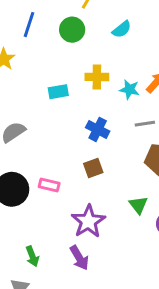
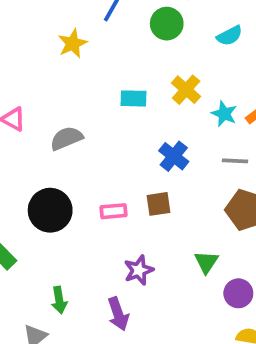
yellow cross: (97, 77) -> (186, 90), turned 30
pink rectangle: (49, 185) -> (113, 211), moved, turned -30
purple star: (88, 221) -> (139, 270), size x0.7

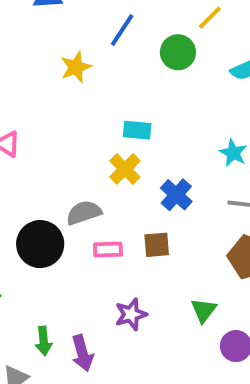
yellow cross: (186, 90) -> (125, 169), moved
gray semicircle: (66, 138) -> (84, 213), moved
purple arrow: (118, 314) -> (82, 353), moved

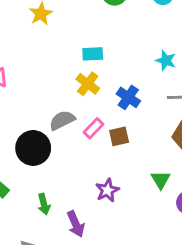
pink rectangle: (108, 249) -> (94, 128), moved, turned -36
green arrow: (44, 341) -> (44, 204), moved

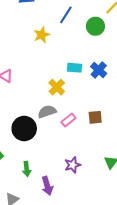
yellow cross: (88, 84) -> (57, 87), moved
blue cross: (128, 97) -> (99, 70), moved
brown square: (119, 136) -> (95, 117), moved

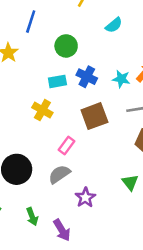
green circle: (95, 26) -> (66, 46), moved
gray semicircle: (47, 112) -> (59, 174), moved
brown square: (95, 117) -> (94, 116), moved, size x1.5

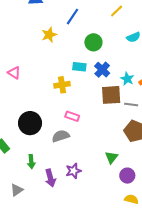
yellow cross: (42, 110) -> (62, 85), turned 35
brown square: (94, 116) -> (111, 95), moved
pink rectangle: (66, 145) -> (72, 116), turned 56
purple star: (85, 197) -> (73, 171), moved

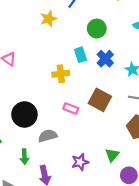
cyan rectangle: (79, 67) -> (80, 55), turned 64
brown square: (111, 95) -> (100, 100), moved, turned 30
gray semicircle: (61, 136) -> (48, 136), moved
purple star: (73, 171) -> (80, 162), moved

